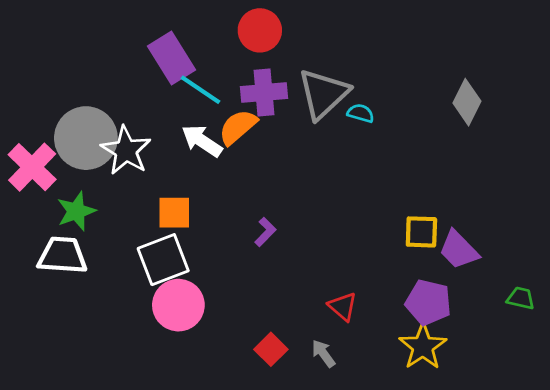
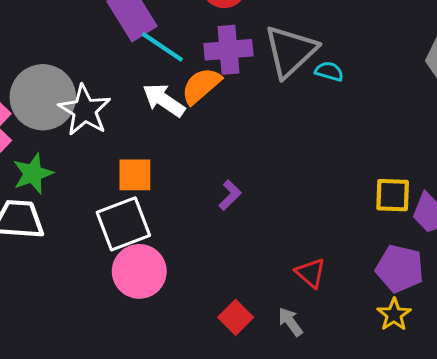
yellow star: (423, 347) -> (394, 315), size x0.7

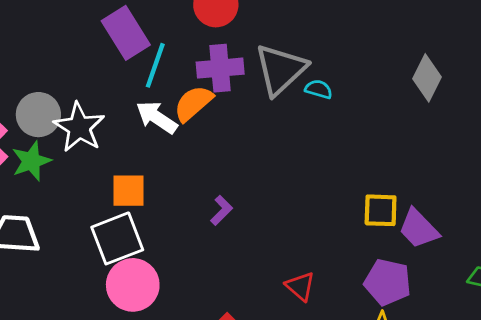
cyan line: (162, 47) -> (155, 65), turned 75
gray circle: (43, 97) -> (38, 115), size x0.7
green star: (33, 174) -> (31, 161), moved

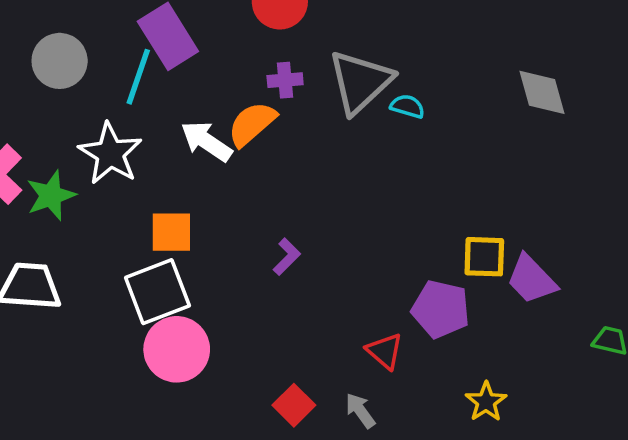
cyan line: (155, 65) -> (138, 77), moved
purple cross: (220, 68) -> (285, 80), size x0.6
gray diamond: (427, 78) -> (542, 92), turned -42
gray circle: (38, 115) -> (60, 61), moved
purple pentagon: (388, 282) -> (441, 309), moved

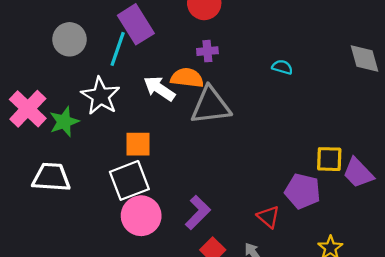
gray triangle: (360, 82) -> (211, 106), moved, turned 36
orange semicircle: (252, 124) -> (187, 78), turned 48
purple L-shape: (287, 257) -> (198, 213), moved, size x1.5

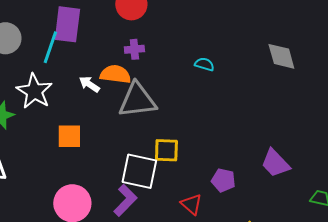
purple rectangle: (136, 24) -> (67, 24), turned 39
white arrow: (159, 89) -> (89, 84), size x0.7
yellow square: (329, 159) -> (166, 150), moved
white square: (129, 180) -> (139, 171), moved, turned 33
purple pentagon: (303, 191) -> (223, 180), size x0.7

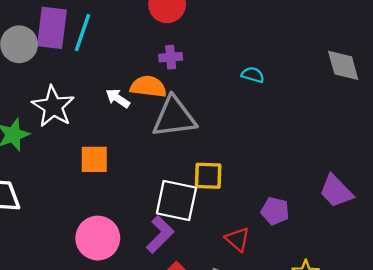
purple rectangle: (67, 24) -> (52, 28), moved
cyan line: (50, 47) -> (83, 33), moved

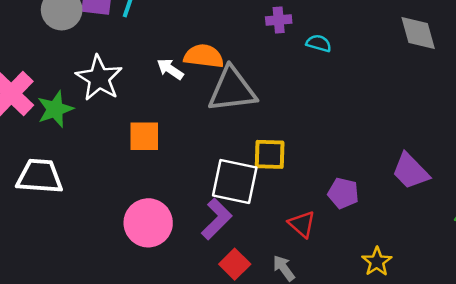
purple cross: (171, 57) -> (279, 20), moved

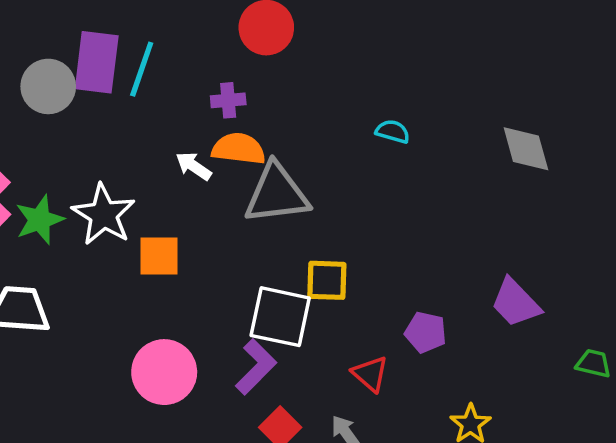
purple cross: (279, 20) -> (228, 100), moved
gray diamond: (418, 33) -> (526, 149), moved
white star: (99, 78) -> (104, 215), moved

